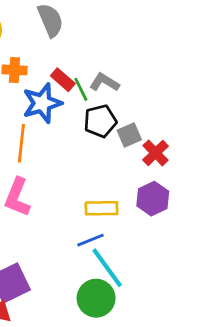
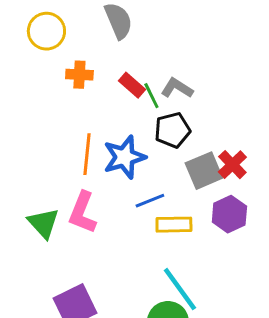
blue star: (42, 103) -> (124, 157), moved
gray square: (129, 135) -> (204, 171), moved, size x1.4
blue line: (91, 240) -> (150, 201), moved

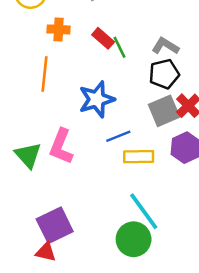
gray L-shape: (177, 88) -> (165, 46), moved
black pentagon: (172, 130) -> (164, 74), moved
orange line: (87, 154) -> (45, 74), moved

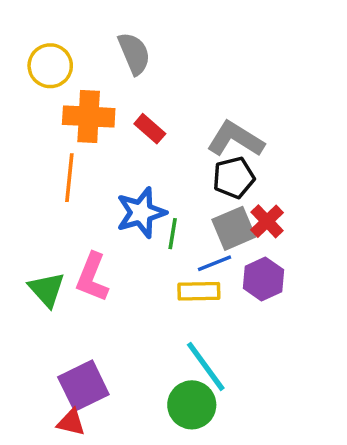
orange cross: (59, 29) -> (89, 116), size x1.6
gray L-shape: (165, 46) -> (236, 139), size x1.5
green line: (120, 47) -> (173, 234), moved, turned 35
blue line: (118, 136) -> (215, 263), moved

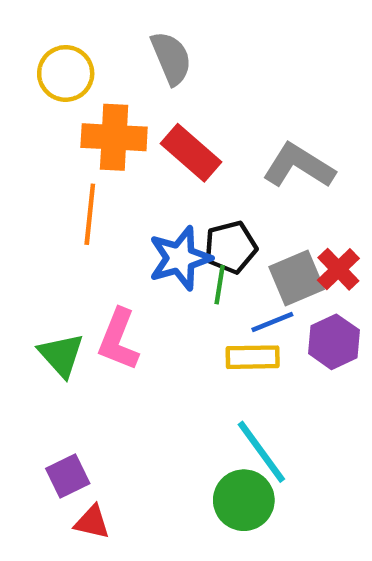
red rectangle: (150, 129) -> (191, 153), size x1.5
black pentagon: (234, 178) -> (231, 247), moved
purple square: (83, 386) -> (68, 476), moved, size x0.7

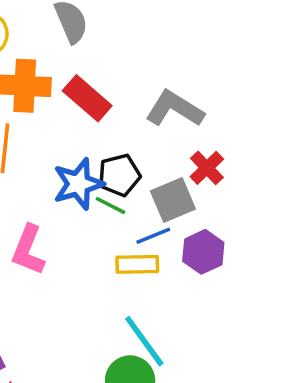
red cross: (338, 269) -> (207, 168), moved
green line: (220, 285) -> (110, 205), turned -72

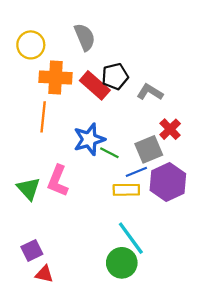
gray L-shape: (175, 109) -> (150, 92), size x0.7
black pentagon: (119, 175) -> (115, 76), moved
purple hexagon: (203, 252) -> (168, 182), size x1.4

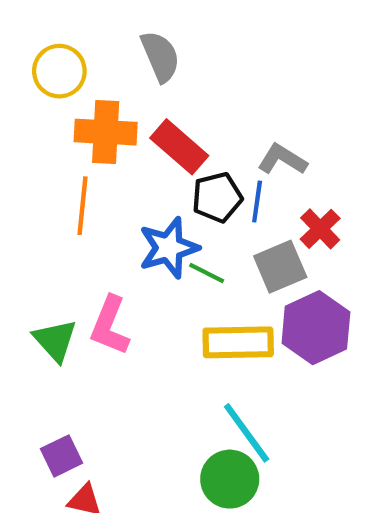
black pentagon: (115, 76) -> (217, 197), moved
blue line: (136, 172) -> (257, 201), moved, turned -60
yellow rectangle: (126, 190) -> (238, 342), size x1.4

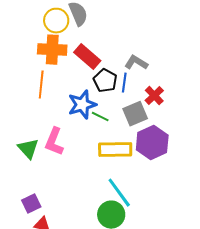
yellow circle: (59, 71) -> (56, 21), moved
black pentagon: (217, 197) -> (105, 81), turned -30

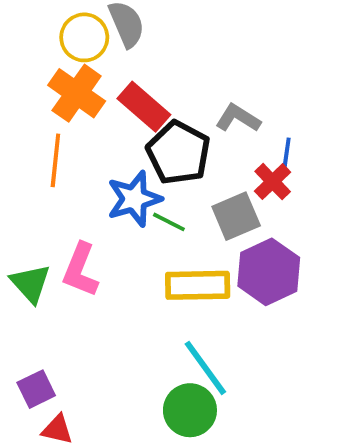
orange cross: (52, 50) -> (77, 93), turned 32
black pentagon: (105, 81) -> (178, 153), size x1.4
blue line: (124, 83) -> (286, 157), moved

